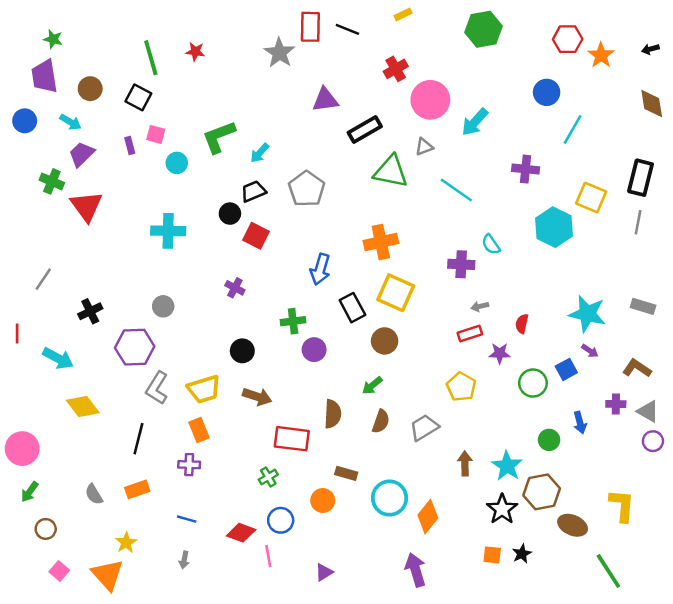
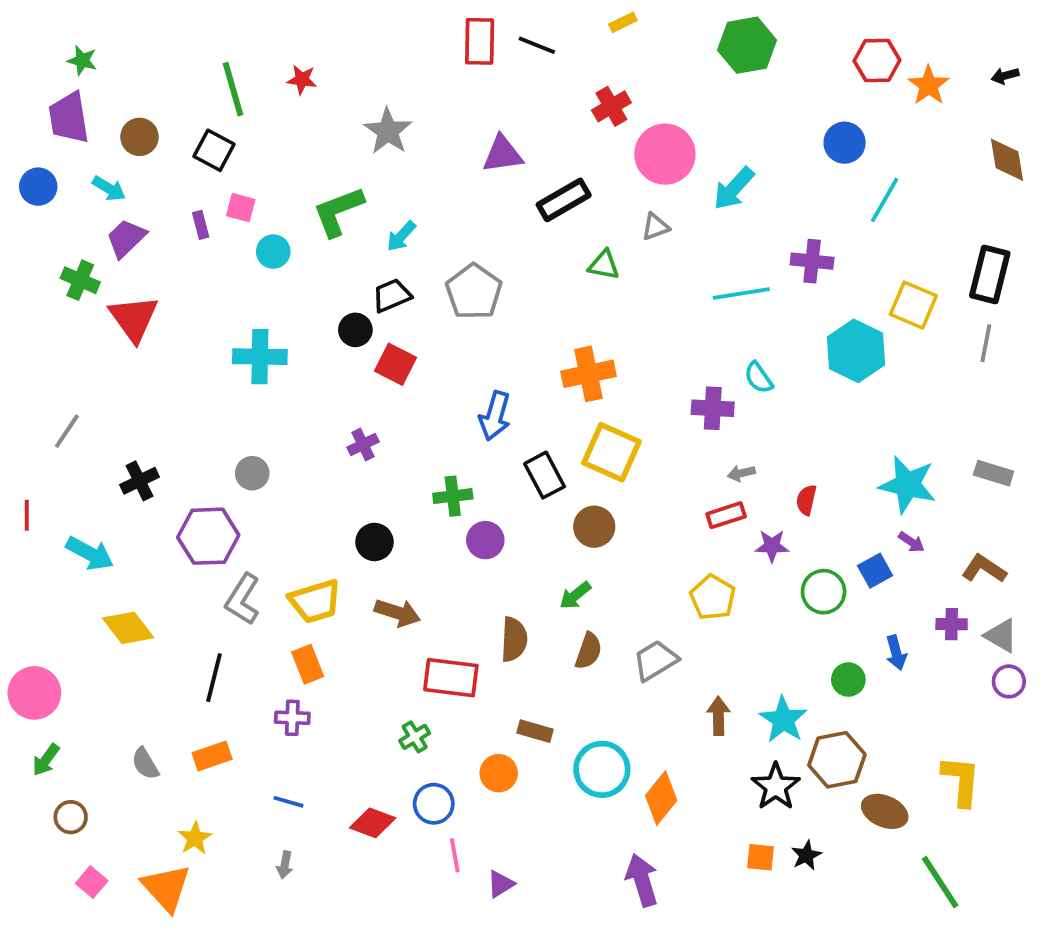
gray star: (279, 53) -> (388, 131), moved
green triangle: (391, 172) -> (604, 265), size x0.6
cyan line: (456, 190) -> (741, 294), moved, turned -44
purple cross: (235, 288) -> (363, 445), turned 36
pink line: (268, 556) -> (455, 855), moved

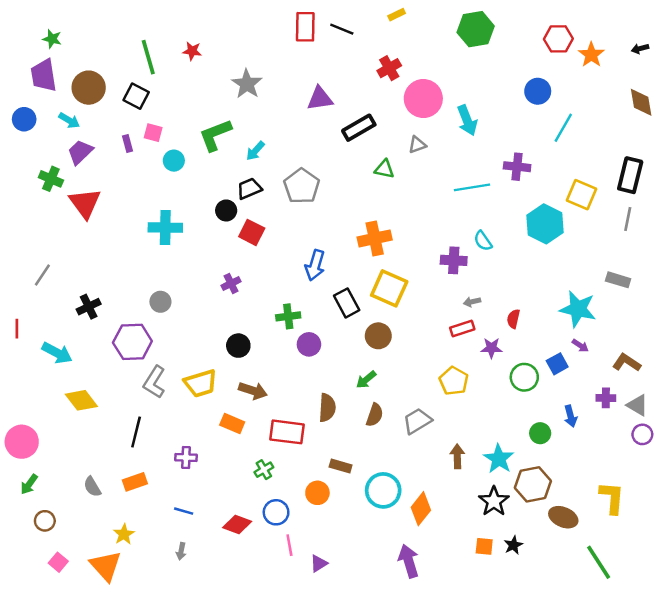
brown circle: (139, 137) -> (89, 88), size x1.4
cyan arrow: (734, 188) -> (467, 120), turned -64
gray rectangle: (994, 473) -> (618, 280), moved
orange rectangle: (308, 664) -> (232, 423), moved, turned -45

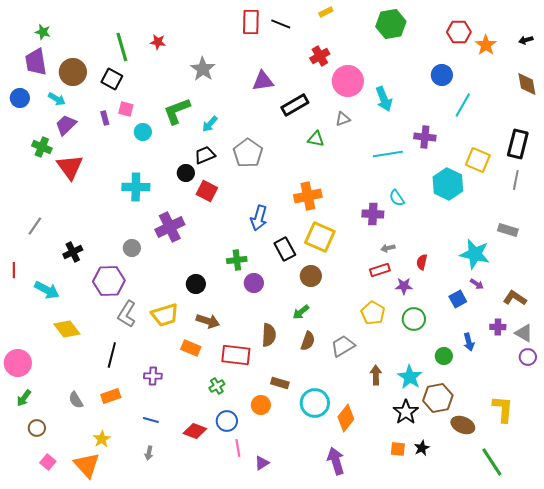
purple cross: (231, 284) -> (170, 227), moved, size x1.8
green circle: (524, 377) -> (414, 319), moved

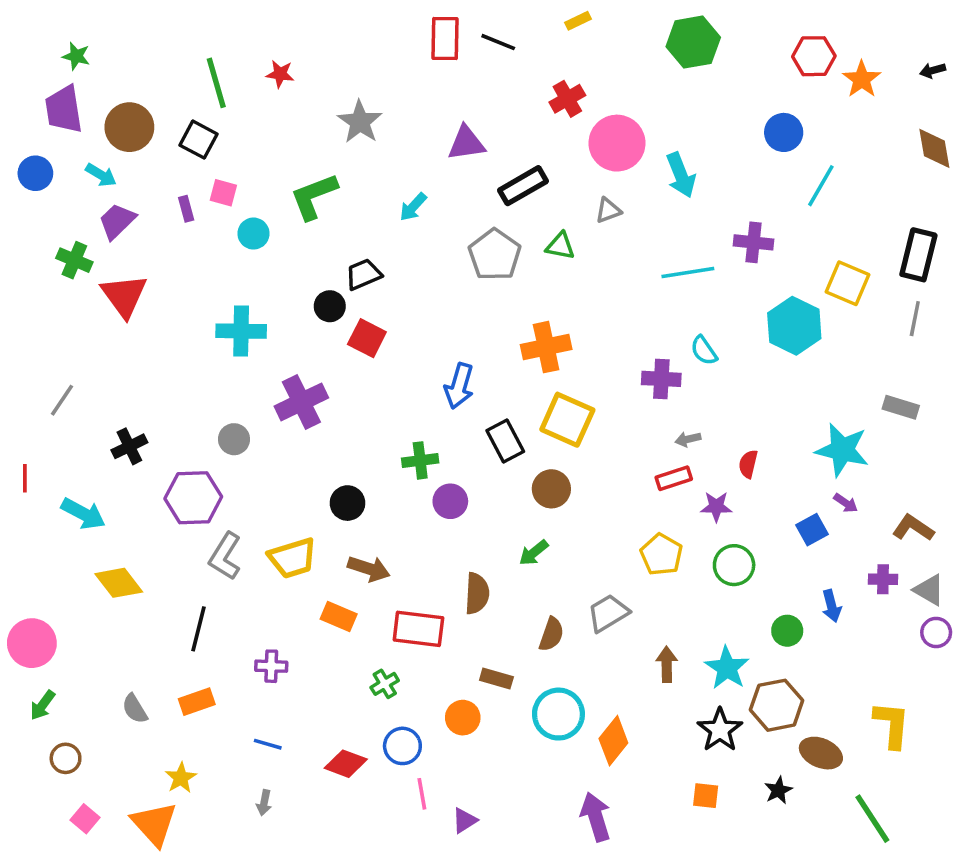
cyan arrow: (210, 124) -> (413, 207), moved
gray pentagon: (248, 153) -> (495, 255), moved
brown semicircle: (308, 341) -> (551, 634), moved
black star: (422, 448) -> (778, 790), moved

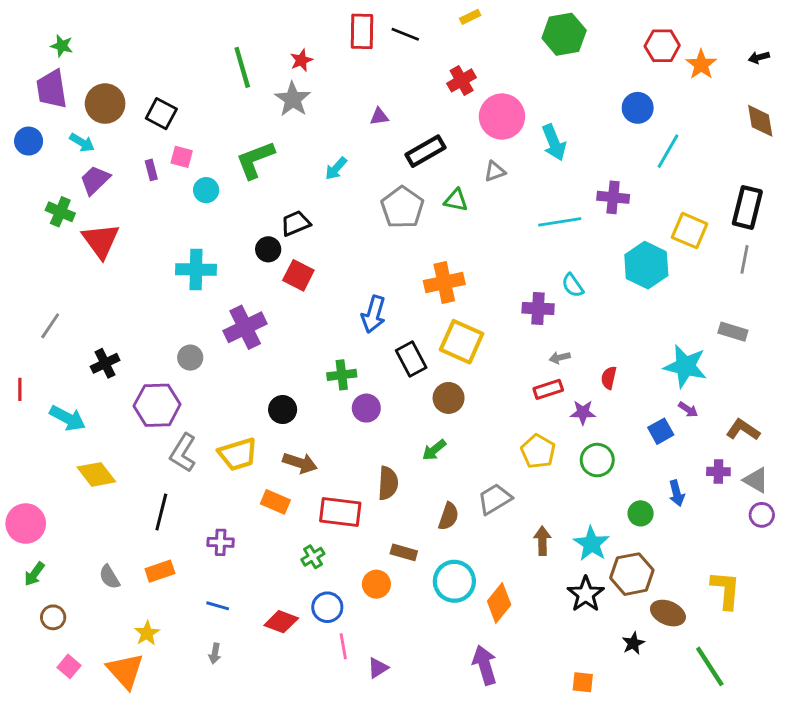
red star: (280, 74) -> (301, 60), moved, turned -30
green line: (216, 83) -> (242, 67), moved
purple triangle: (466, 143) -> (379, 117), size x0.6
orange square: (706, 796) -> (583, 682), moved

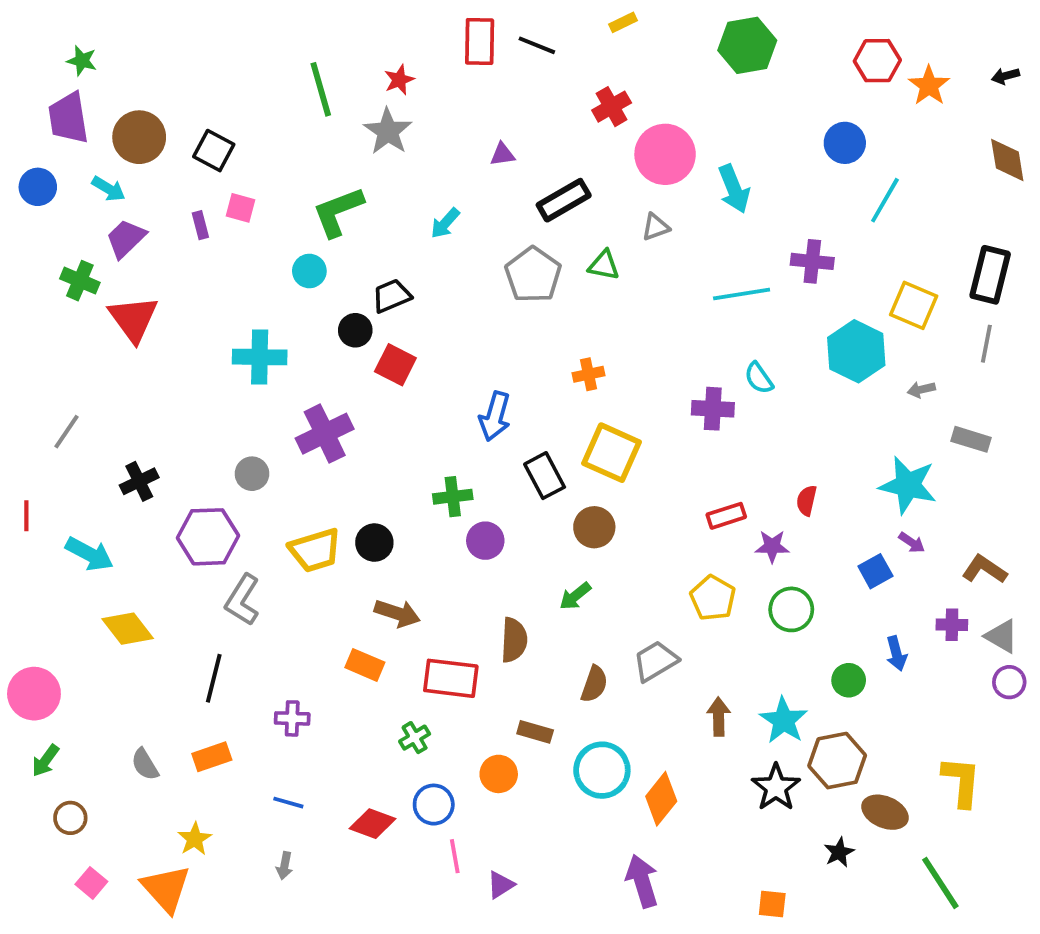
cyan circle: (206, 190) -> (309, 271), moved
orange cross: (444, 282) -> (589, 374), size x0.6
gray arrow: (560, 358) -> (921, 390), moved
yellow trapezoid: (238, 454) -> (315, 550), moved

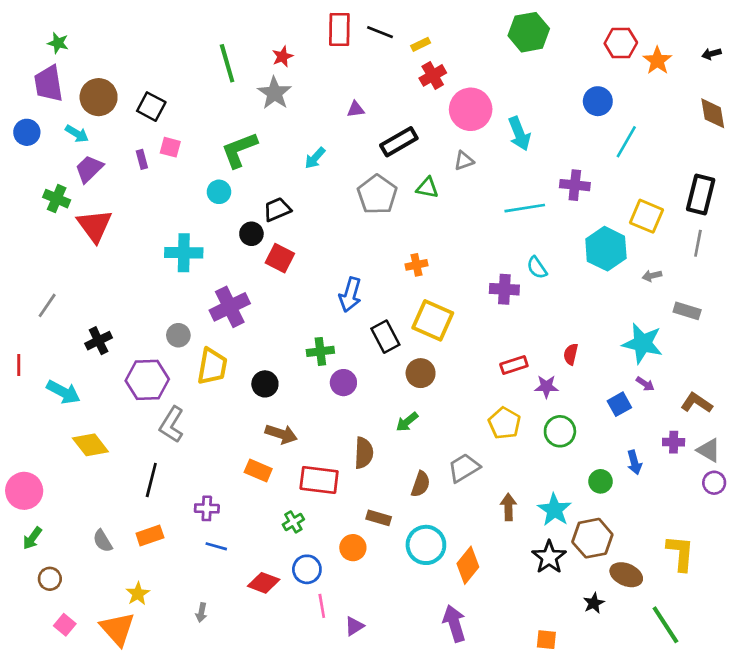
yellow rectangle: (623, 22) -> (421, 44), moved
yellow trapezoid: (315, 550) -> (212, 366), moved, turned -63
blue line: (288, 803) -> (216, 546), moved

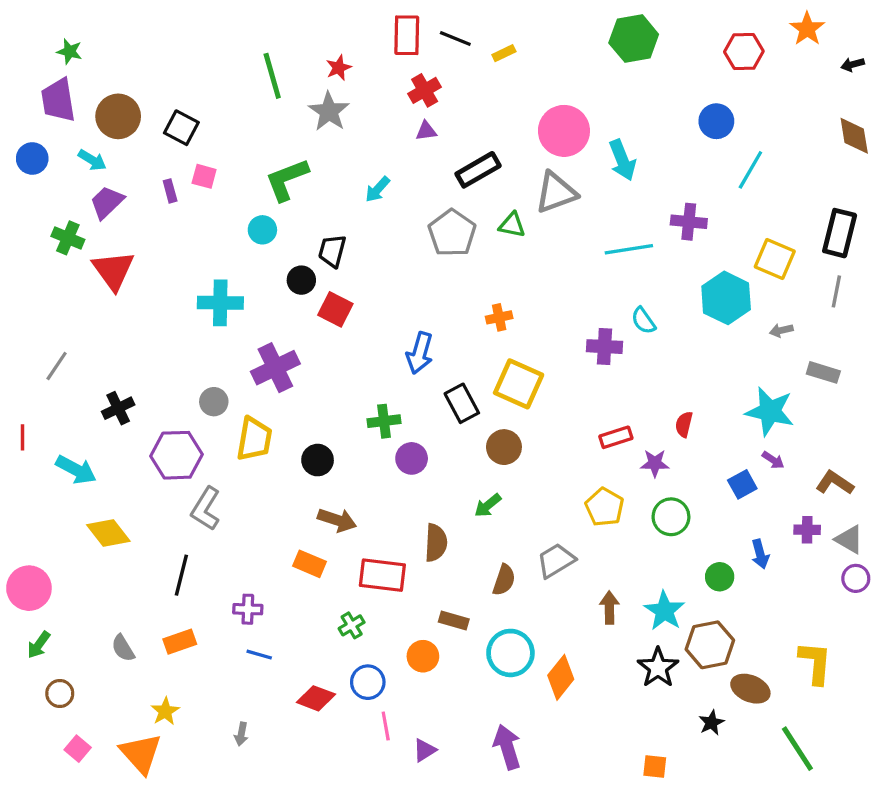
orange star: (657, 61) -> (807, 29), moved
red cross: (433, 75) -> (425, 90), moved
gray triangle: (464, 161) -> (556, 193), size x1.8
black trapezoid: (277, 209) -> (332, 251), turned -52
purple arrow: (454, 623) -> (507, 747), moved

